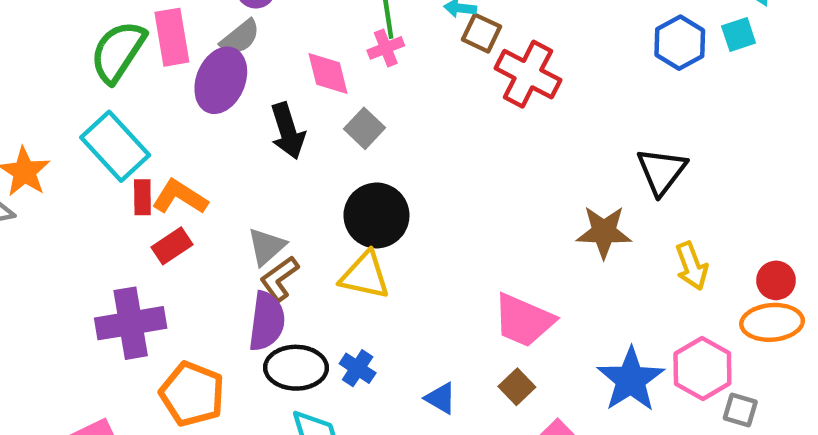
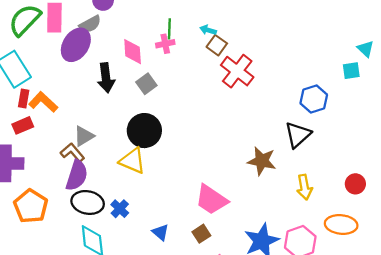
blue hexagon: (680, 43) -> (314, 99), moved
red rectangle: (172, 246) -> (23, 125), moved
brown L-shape: (279, 279) -> (72, 152), moved, turned 75
red circle: (776, 280) -> (355, 184), moved

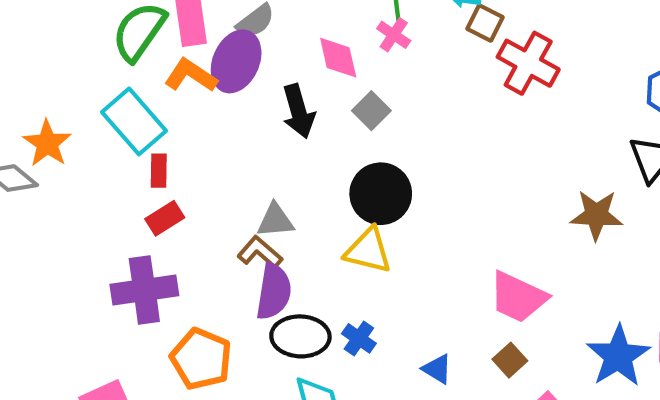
pink cross: (165, 44) -> (394, 35), turned -36
orange L-shape: (43, 102) -> (191, 76), moved
gray triangle: (84, 136) -> (275, 221), turned 35

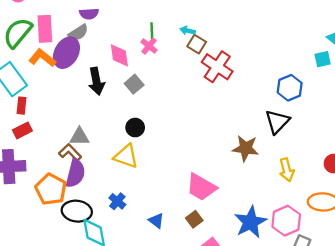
black circle: (381, 194) -> (135, 128), size x0.6
black ellipse: (300, 336) -> (77, 211), moved
orange pentagon: (201, 359) -> (51, 189), moved

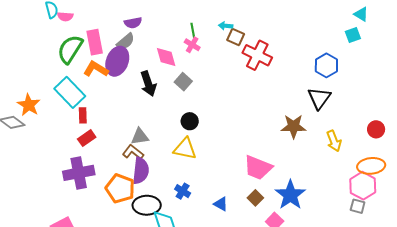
pink hexagon: (286, 221) -> (363, 186), moved
blue star: (250, 222) -> (290, 195), moved

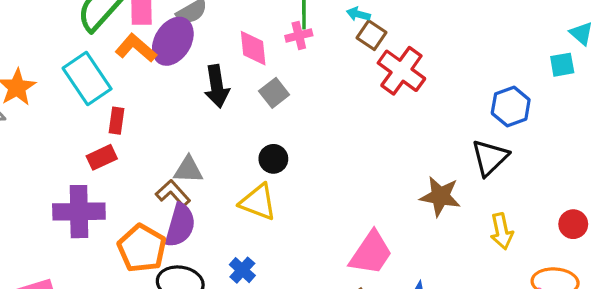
pink cross: (192, 45) -> (299, 36), turned 35
red rectangle: (83, 115) -> (116, 121), moved
pink trapezoid: (258, 168) -> (371, 253), turned -88

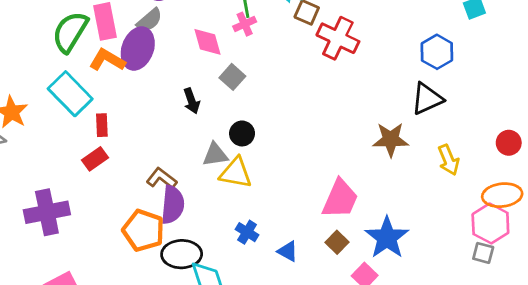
black arrow: (217, 86) -> (192, 101), moved, size x0.7
black triangle: (490, 158) -> (427, 99), turned 30
gray triangle: (188, 170) -> (215, 155), moved
purple cross: (79, 212) -> (47, 212), moved
blue cross: (242, 270) -> (247, 232), moved

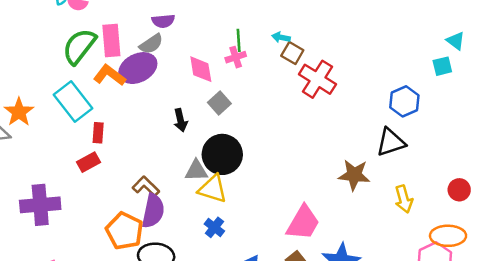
purple ellipse: (138, 49) -> (138, 68), turned 36
black circle: (242, 133) -> (222, 154), size x1.8
blue cross: (247, 232) -> (214, 227), moved

